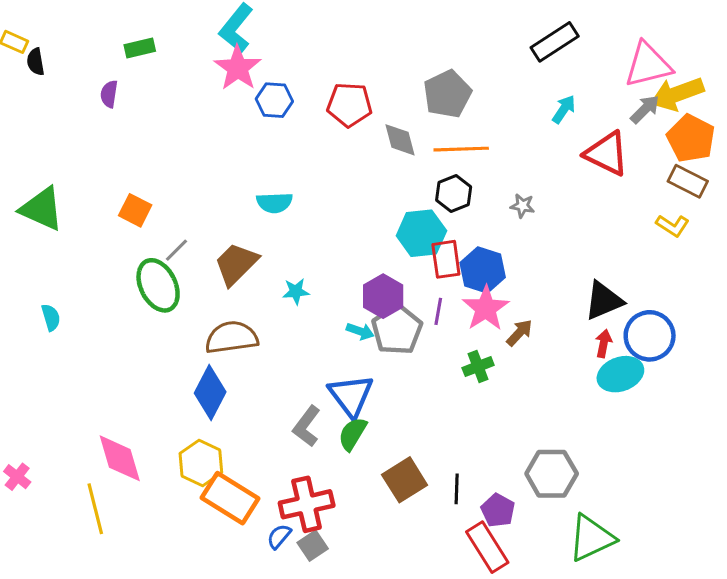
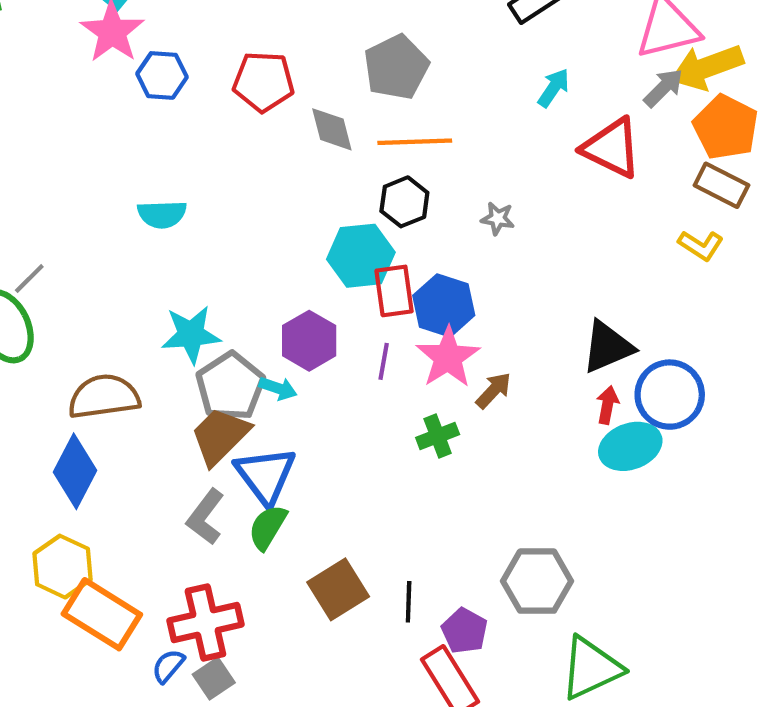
brown trapezoid: (236, 264) -> (220, 436), moved
cyan star: (296, 291) -> (191, 334), size x1.6
gray pentagon: (397, 330) -> (230, 386), moved

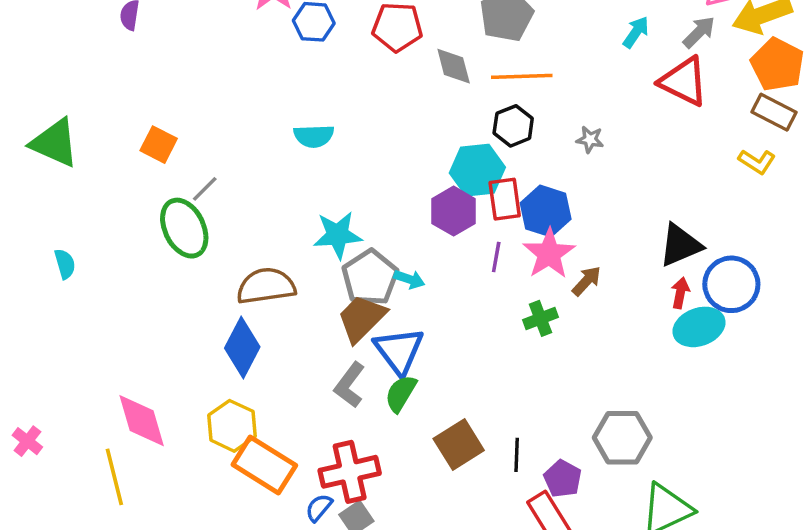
gray arrow: (663, 88) -> (699, 32), moved
purple hexagon: (309, 341) -> (454, 211), moved

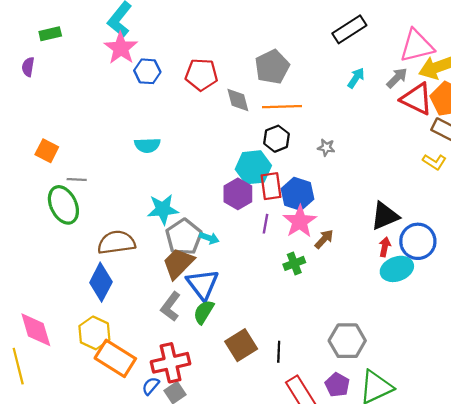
red triangle: (684, 81) -> (417, 99), moved
gray line: (205, 189) -> (77, 179), turned 48
purple pentagon: (563, 479) -> (337, 385), moved

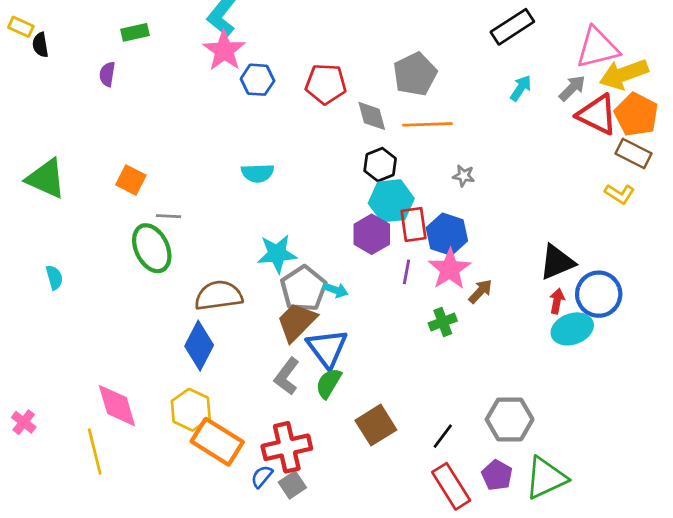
black hexagon: (277, 139) -> (380, 165), moved
gray star: (326, 147) -> (464, 176), moved
black line: (279, 352) -> (443, 436), moved, turned 35

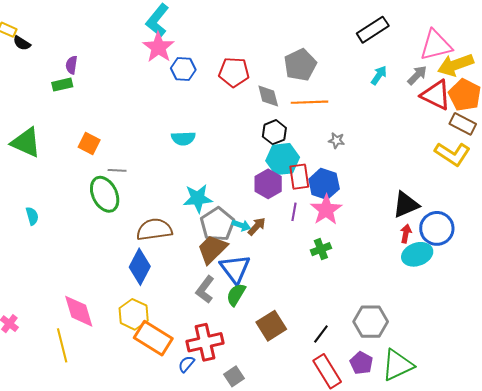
green rectangle: (135, 32) -> (62, 85), moved
black semicircle: (40, 45) -> (22, 43), turned -48
yellow L-shape: (620, 194) -> (452, 154), size x1.6
brown arrow: (480, 291) -> (257, 226), moved
gray square: (292, 485) -> (234, 376), moved

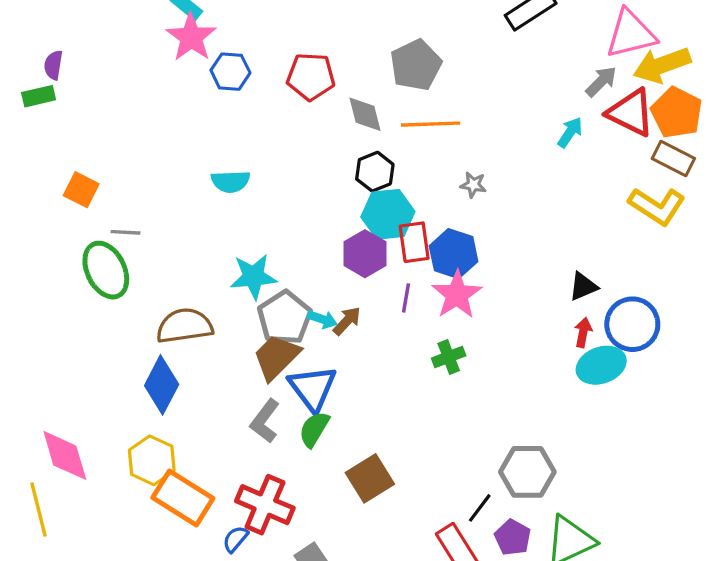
cyan arrow: (379, 75) -> (570, 132), moved
black triangle: (406, 205) -> (583, 286), size x0.7
black line: (321, 334) -> (480, 508), moved
red cross: (205, 342) -> (265, 505), turned 36

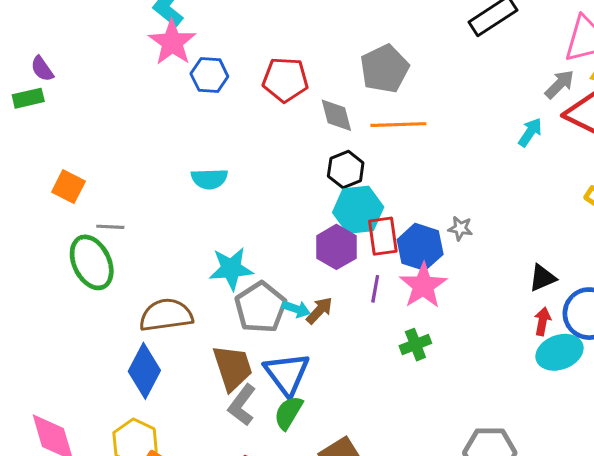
purple semicircle: (53, 65) -> (42, 69), turned -44
gray star: (473, 185) -> (460, 228), moved
brown trapezoid: (276, 357) -> (233, 368), moved, turned 117

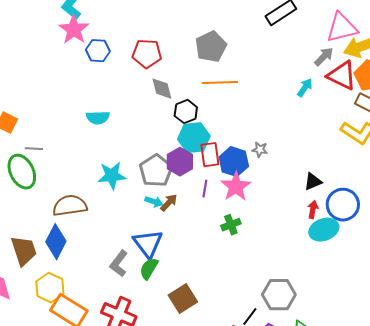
gray diamond: (336, 115) -> (162, 89), moved
gray pentagon: (261, 307) -> (156, 171), moved
brown trapezoid: (233, 368) -> (24, 251), moved

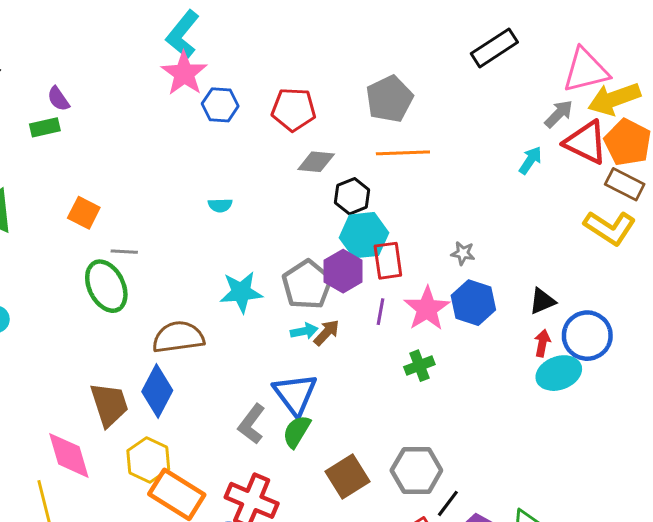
gray diamond: (162, 89) -> (316, 162), turned -70
cyan semicircle: (98, 118) -> (220, 205), size x0.7
blue hexagon: (234, 162) -> (473, 303), moved
cyan arrow: (154, 202) -> (304, 331), turned -30
gray hexagon: (279, 295) -> (416, 470), moved

